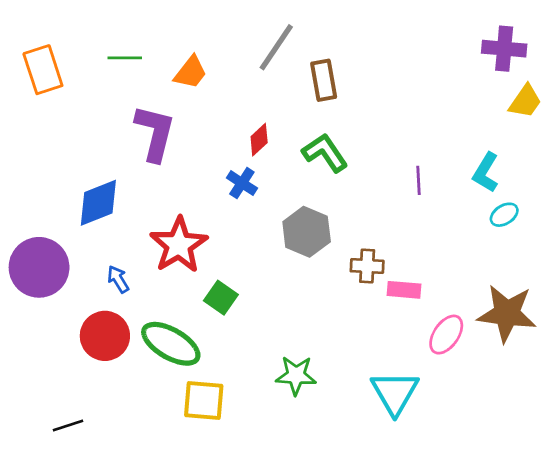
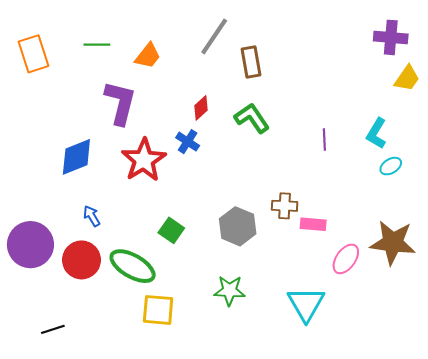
gray hexagon: (307, 232) -> (238, 226), moved
red star: (179, 245) -> (144, 160), moved
purple circle: (39, 267) -> (30, 245), moved

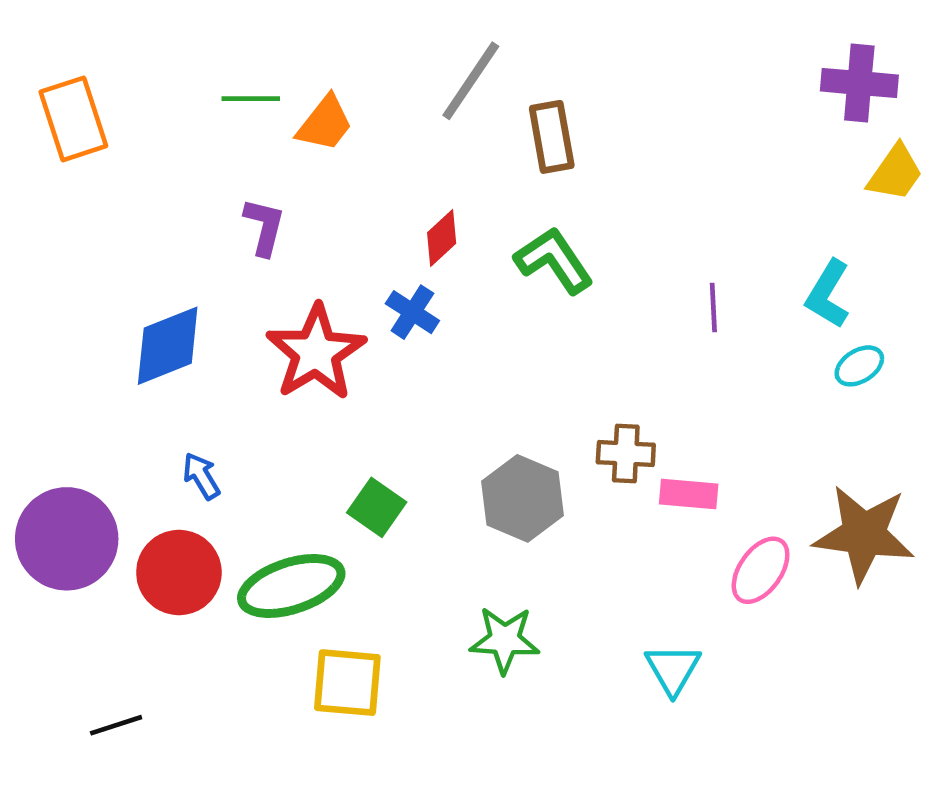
green line: (97, 45) -> (251, 99), moved
purple L-shape: (120, 103) -> (264, 227), size x0.6
green ellipse: (133, 266) -> (291, 586), turned -48
cyan triangle: (306, 304) -> (673, 669), size x0.7

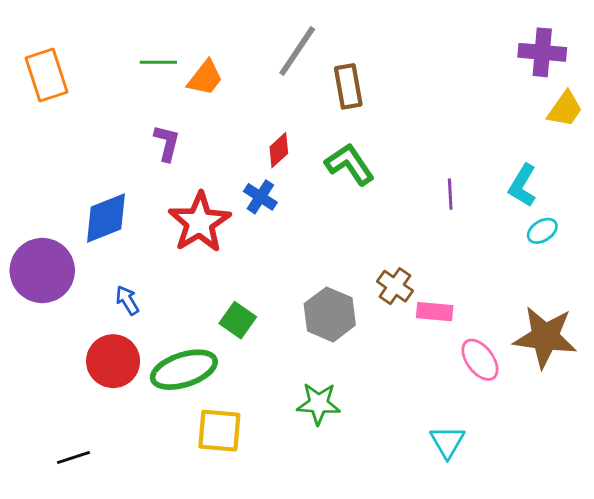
brown cross: (626, 454) -> (395, 286), turned 32
purple circle: (67, 539) -> (42, 271), moved
pink ellipse: (761, 570) -> (480, 360), turned -72
cyan triangle: (673, 669) -> (447, 442), moved

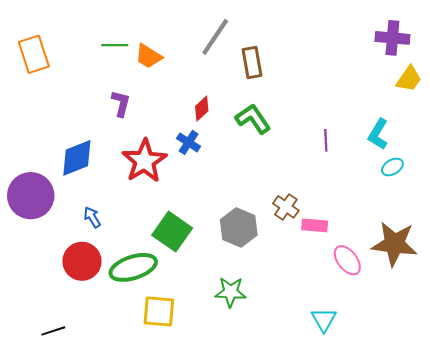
orange trapezoid: (205, 78) -> (149, 56), turned 84
green square: (238, 320) -> (172, 232), size x1.5

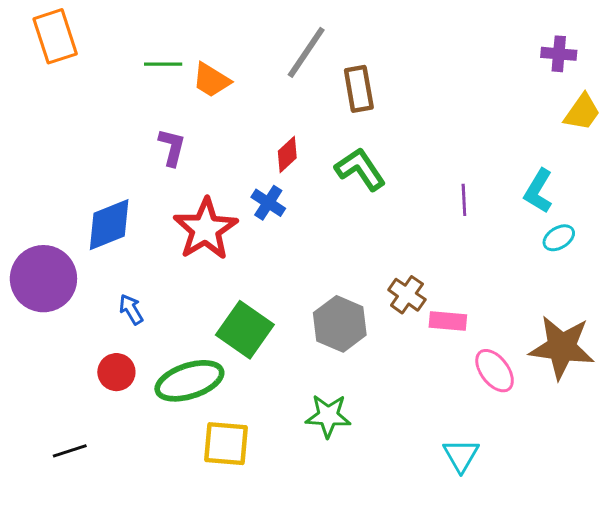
purple cross: (392, 38) -> (559, 54), size x0.7
orange rectangle: (34, 54) -> (55, 36), moved
red circle: (82, 261) -> (116, 372), size x0.7
black line: (53, 331) -> (70, 451), moved

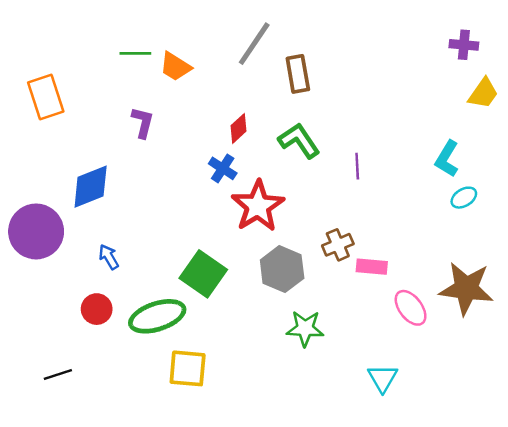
orange rectangle: (55, 36) -> (46, 97), moved
purple line: (464, 200) -> (357, 166), moved
red star: (206, 229) -> (258, 206), moved
brown cross: (407, 295) -> (338, 245), turned 32
green star: (328, 416) -> (305, 328), moved

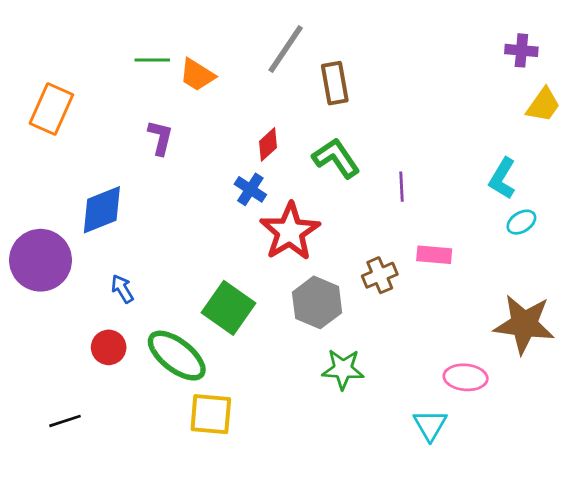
orange rectangle: (46, 97) -> (51, 109), turned 42
pink rectangle: (372, 267) -> (434, 255), moved
pink ellipse: (411, 308) -> (466, 377), moved, turned -48
green ellipse: (157, 316) -> (177, 356), turned 56

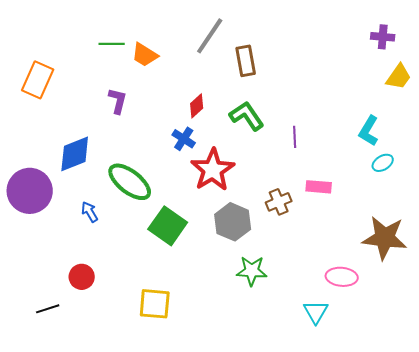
red circle: (109, 347) -> (82, 277), moved
green ellipse: (177, 356) -> (130, 182), moved

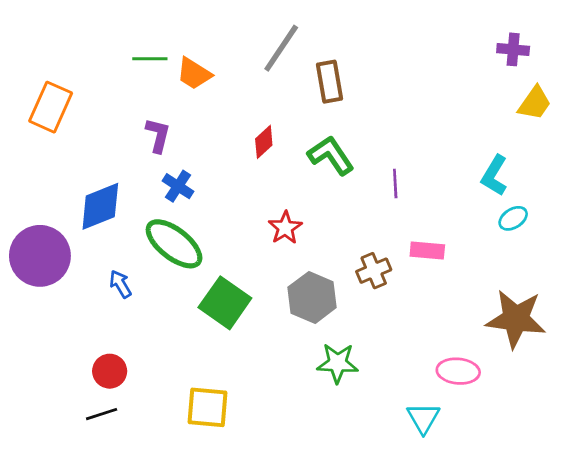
blue cross: (184, 139) -> (178, 186), moved
red star: (213, 170) -> (285, 228), size x0.6
black line: (48, 309) -> (102, 414), moved

